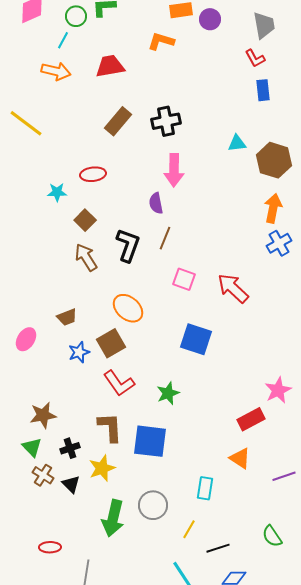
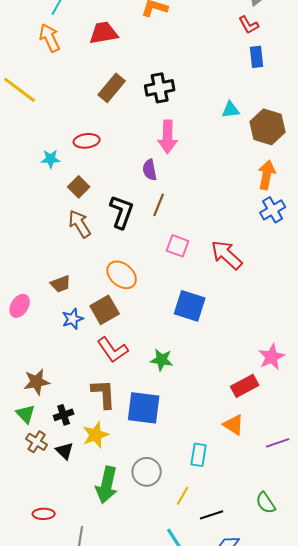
orange arrow: (56, 71) -> (50, 38), turned -128
green star: (168, 393) -> (162, 360), turned 30

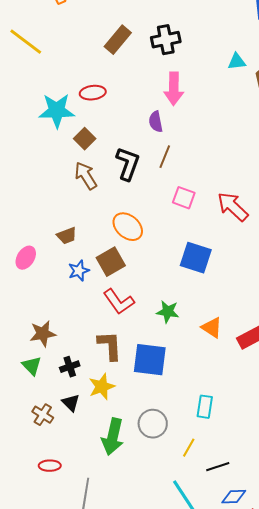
cyan star: (51, 159) -> (57, 111), size x1.8
orange triangle: (234, 425) -> (212, 328), moved
brown cross: (37, 442) -> (43, 415), moved

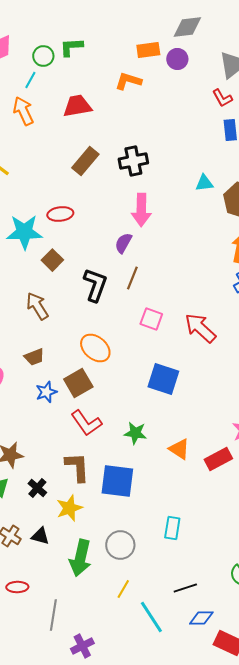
purple semicircle: (156, 122) -> (123, 243), turned 40
brown arrow: (86, 176) -> (37, 306), moved
black cross: (70, 367) -> (37, 488), turned -30
black triangle: (71, 403) -> (40, 536), moved, turned -30
yellow line: (189, 448) -> (123, 589), moved

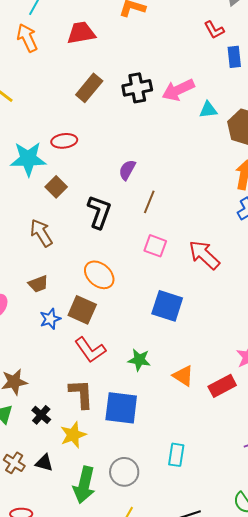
red L-shape: (222, 98) -> (214, 30), moved
pink arrow: (141, 210) -> (178, 90), moved, turned 64
brown line: (132, 278) -> (149, 202), moved
brown square: (78, 383) -> (82, 310), turned -36

